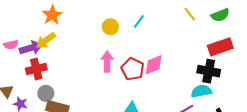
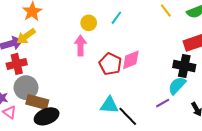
pink arrow: (107, 62) -> (80, 45), moved
cyan semicircle: (201, 91) -> (177, 86), turned -36
gray circle: (46, 93) -> (26, 88), size x1.5

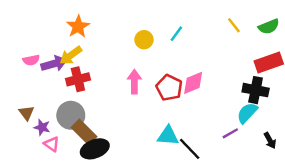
pink arrow: (80, 45) -> (134, 82), moved
red cross: (17, 64) -> (78, 79), moved
brown rectangle: (37, 102) -> (84, 132), turned 30

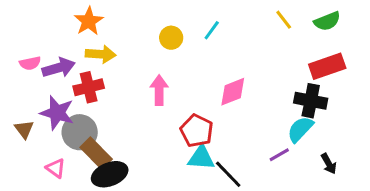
yellow arrow: (71, 55) -> (101, 54), moved, turned -140
red pentagon: (169, 88) -> (197, 131), moved
purple star: (42, 127) -> (57, 113), moved, size x1.6

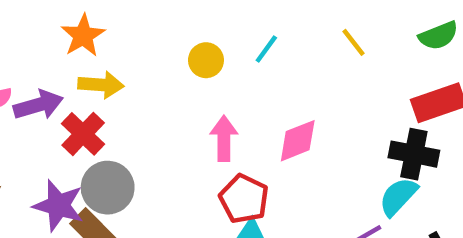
yellow line: (284, 20) -> (354, 42), moved
red cross: (89, 87) -> (83, 134), turned -32
pink arrow: (159, 90) -> (224, 138), moved
purple star: (57, 113) -> (58, 205), moved
gray circle: (80, 132) -> (108, 188), moved

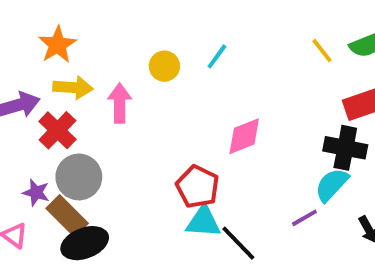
yellow line: (354, 42) -> (322, 51), moved
pink arrow: (224, 138) -> (120, 103), moved
purple star: (58, 205) -> (36, 193), size x0.6

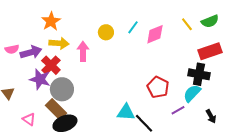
pink diamond: (244, 136) -> (155, 34), moved
red pentagon: (197, 187) -> (158, 87), moved
purple star: (36, 193) -> (40, 79), moved, size x1.5

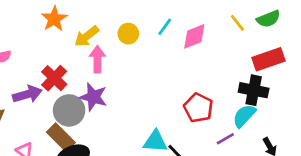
yellow arrow: (59, 43) -> (87, 36), moved, turned 138
purple arrow: (31, 52) -> (27, 94), moved
purple star: (40, 79) -> (93, 97), moved

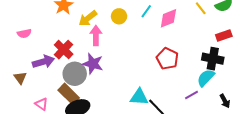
red rectangle: (268, 59) -> (224, 35), size x0.7
red pentagon: (198, 108) -> (167, 59), moved

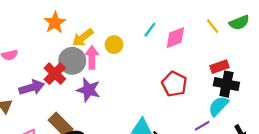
yellow circle: (119, 16) -> (114, 45), moved
red rectangle: (224, 35) -> (220, 67), moved
gray circle: (75, 74) -> (72, 61), moved

